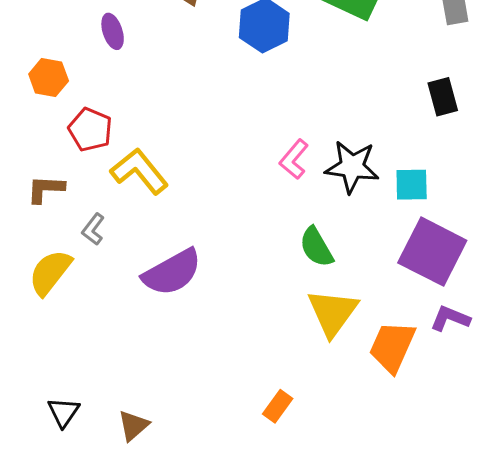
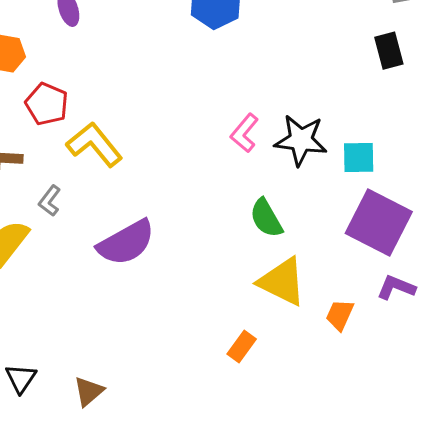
black rectangle: (443, 97) -> (389, 51), moved
yellow triangle: (333, 312) -> (282, 282), turned -40
orange trapezoid: (392, 347) -> (340, 315), size x0.6
orange rectangle: (278, 406) -> (242, 347), moved

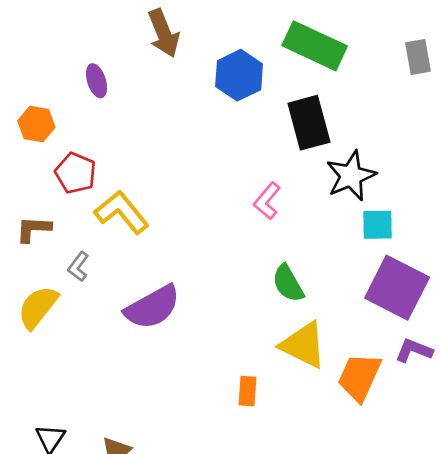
black rectangle: (389, 51) -> (309, 123), moved, size x1.5
black star: (301, 140) -> (351, 176), moved, turned -30
orange trapezoid: (340, 315) -> (359, 377), size x1.6
orange rectangle: (242, 347) -> (247, 391), moved, turned -32

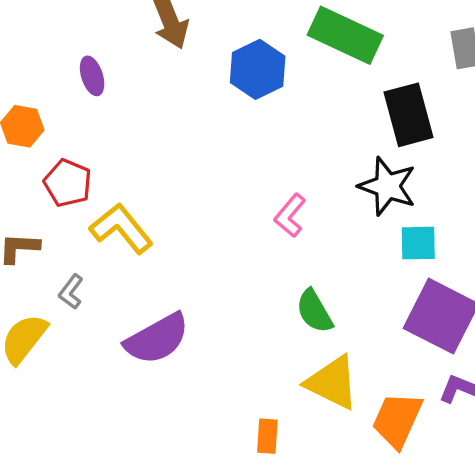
black rectangle: (309, 123) -> (409, 115), moved
black star: (351, 176) -> (387, 186), turned -30

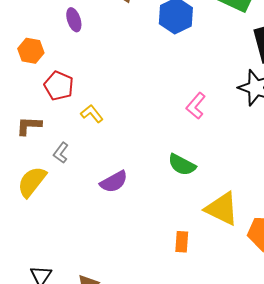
yellow L-shape: (121, 228) -> (92, 114), size x0.6
green semicircle: (314, 311) -> (182, 165), moved, turned -32
purple semicircle: (157, 339) -> (114, 182), size x0.7

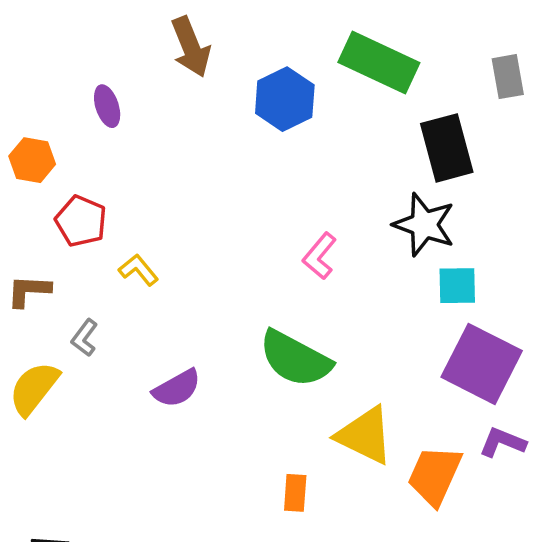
green semicircle: (182, 165) -> (295, 359), size x1.5

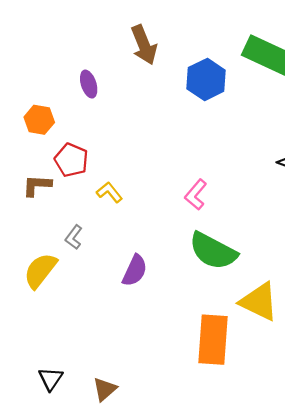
pink L-shape: (320, 256) -> (196, 195), moved
brown L-shape: (29, 291) -> (37, 185), moved
purple semicircle: (177, 388) -> (135, 271), turned -36
orange rectangle: (295, 493) -> (213, 340), size x2.0

